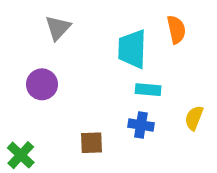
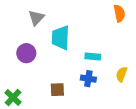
orange semicircle: (176, 30) -> (119, 13), moved
cyan trapezoid: (132, 49) -> (61, 38), moved

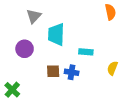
blue cross: (88, 79) -> (72, 72), moved
brown square: (57, 90) -> (53, 71), moved

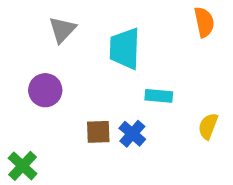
cyan trapezoid: (56, 34) -> (125, 49), moved
blue cross: (72, 72) -> (132, 134), turned 32

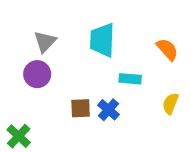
orange semicircle: (204, 22) -> (167, 49), moved, turned -30
gray triangle: (62, 30) -> (45, 42), moved

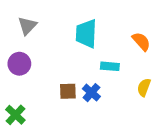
gray triangle: (45, 42) -> (27, 26), moved
purple circle: (37, 74) -> (19, 64), moved

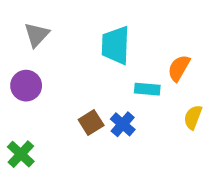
orange semicircle: (141, 41) -> (179, 68), moved, turned -108
brown square: (68, 91) -> (91, 123), turned -30

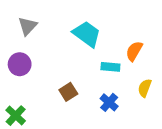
cyan trapezoid: (116, 45) -> (87, 34), turned 124
blue cross: (123, 124) -> (109, 102), moved

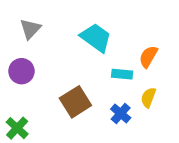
yellow semicircle: (145, 88) -> (148, 97), moved
brown square: (68, 92) -> (75, 102), size x1.5

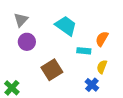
purple circle: (21, 71) -> (27, 42), moved
blue cross: (121, 113) -> (92, 85), moved

